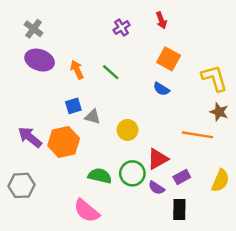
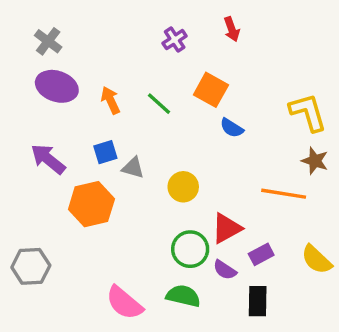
orange square: (169, 59) -> (211, 90), moved
purple arrow: (30, 137) -> (48, 159), moved
green semicircle: (100, 176) -> (183, 296), moved
yellow semicircle: (220, 181) -> (317, 260), turned 110

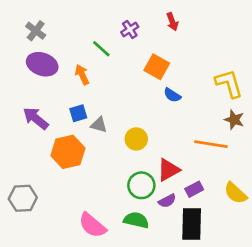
green line: (159, 104) -> (101, 49), moved
purple semicircle: (225, 270) -> (167, 201), turned -60
black rectangle: (258, 301) -> (192, 224), size x1.4

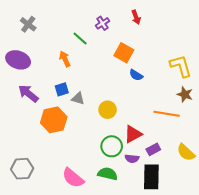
purple ellipse: (42, 64) -> (18, 60), moved
gray hexagon: (23, 198) -> (22, 169), moved
purple semicircle: (167, 201) -> (132, 159), turned 32

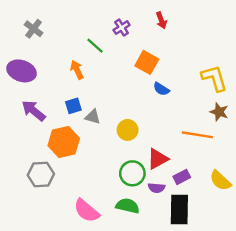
gray hexagon: (22, 169) -> (41, 175), moved

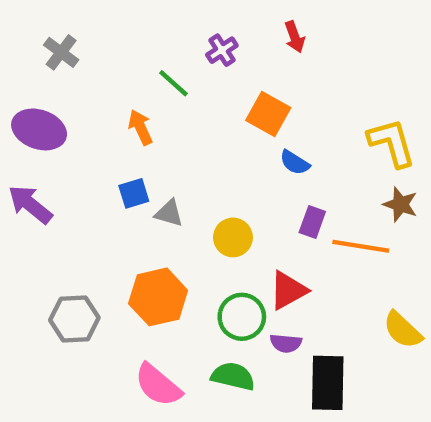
purple arrow: (34, 111) -> (30, 204), moved
orange hexagon: (64, 142) -> (158, 297), moved
purple rectangle: (182, 177) -> (312, 222), moved, turned -42

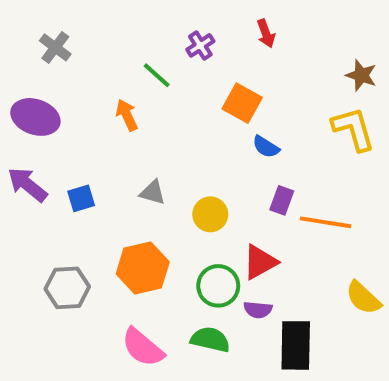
blue square: (134, 193) -> (81, 198), moved
brown star: (400, 204) -> (361, 75), moved

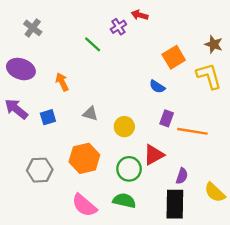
red arrow: (266, 34) -> (140, 15), moved, turned 126
orange square: (242, 103) -> (174, 57), moved, turned 30
orange arrow: (127, 115) -> (62, 82), moved
yellow semicircle: (363, 298) -> (215, 192), moved
purple semicircle: (258, 310) -> (182, 176), moved, turned -77

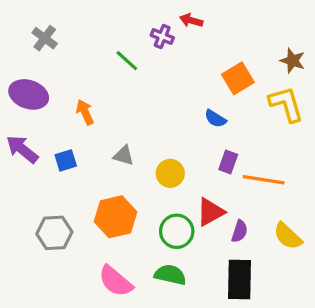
purple cross: (118, 27) -> (162, 36), turned -35
purple semicircle: (182, 176) -> (239, 231), moved
yellow semicircle: (215, 192) -> (288, 236), moved

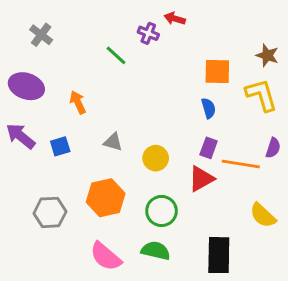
orange square: (238, 78) -> (217, 71), turned 32
blue semicircle: (215, 119) -> (209, 108), moved, turned -138
red triangle: (211, 212) -> (201, 179), moved
purple semicircle: (239, 231) -> (273, 148), moved

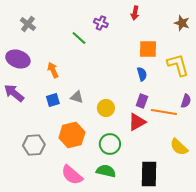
red arrow: (175, 19) -> (135, 13), moved, turned -96
brown star: (267, 55) -> (182, 23), moved
blue square: (60, 146) -> (53, 100), moved

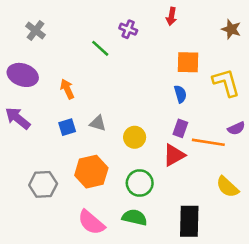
purple semicircle: (186, 101) -> (236, 128), turned 48

